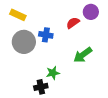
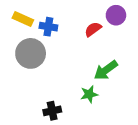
blue cross: (46, 35) -> (48, 27), moved
green star: (53, 73) -> (89, 94), moved

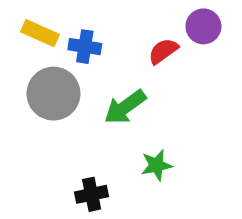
green arrow: (106, 70) -> (125, 107), moved

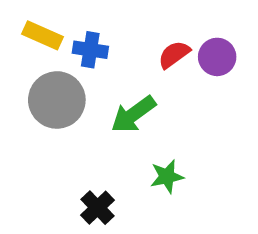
purple circle: (203, 26) -> (217, 57), moved
black cross: (92, 194) -> (98, 208), turned -32

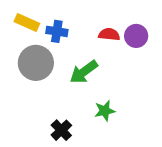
red semicircle: (174, 55) -> (109, 34), turned 42

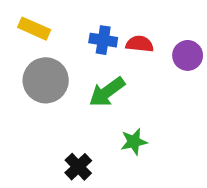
blue cross: (57, 31) -> (103, 40), moved
purple circle: (136, 36) -> (188, 55), moved

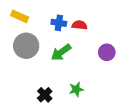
purple circle: (188, 55) -> (107, 52), moved
green star: (134, 142) -> (76, 89), moved

